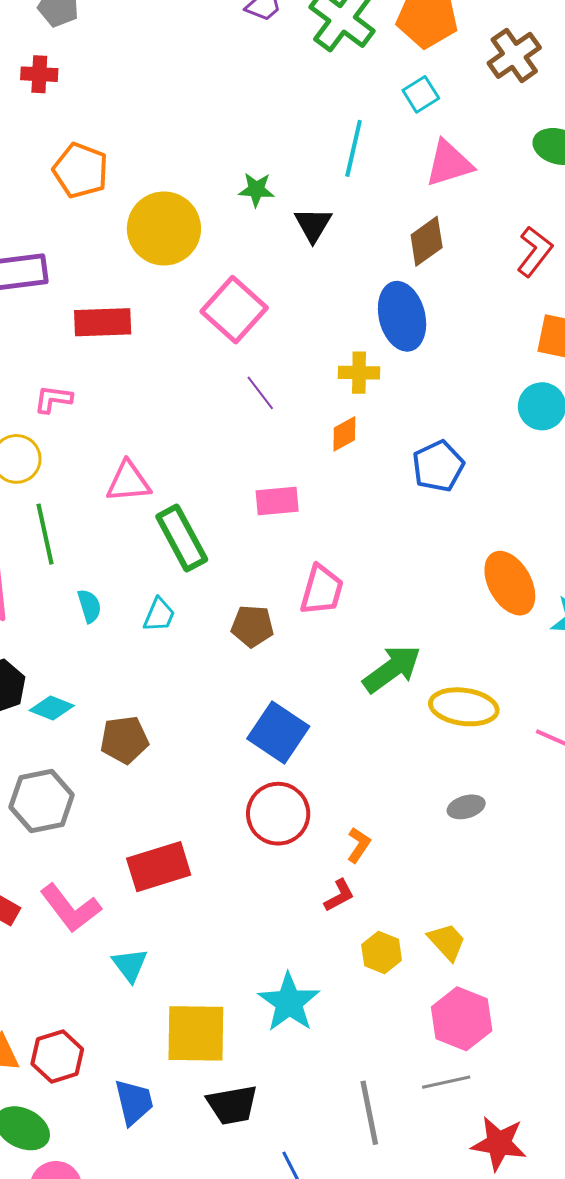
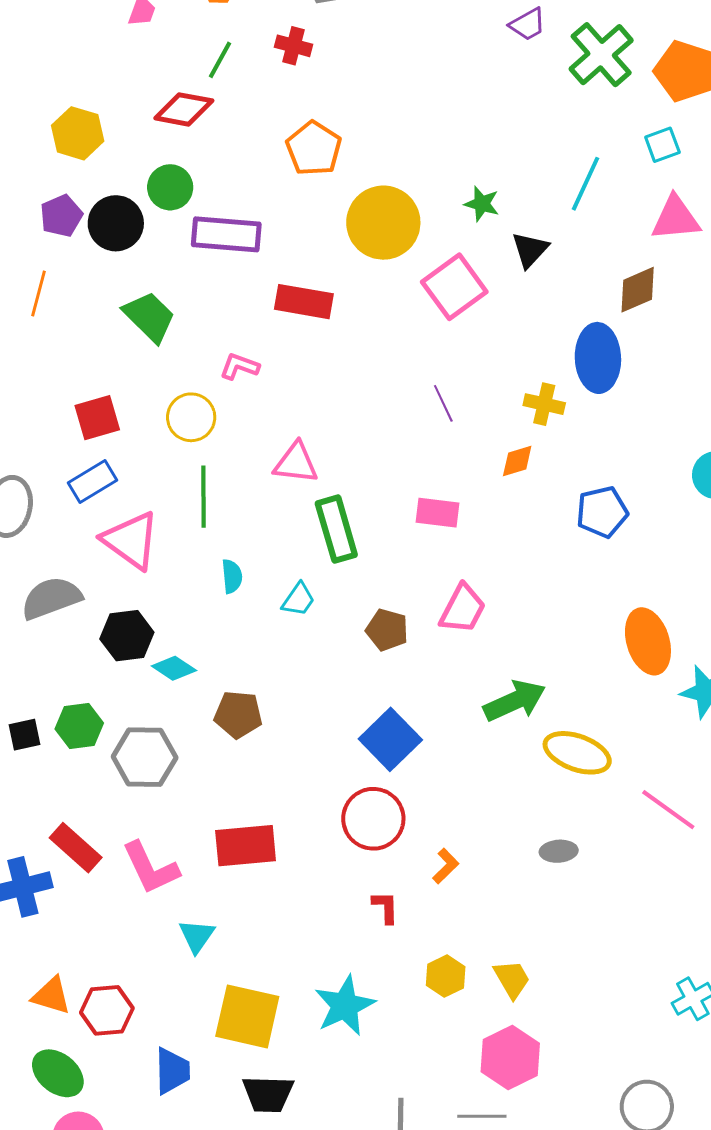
pink square: (234, 310) -> (454, 287), moved
red L-shape: (339, 895) -> (385, 907), moved, turned -75

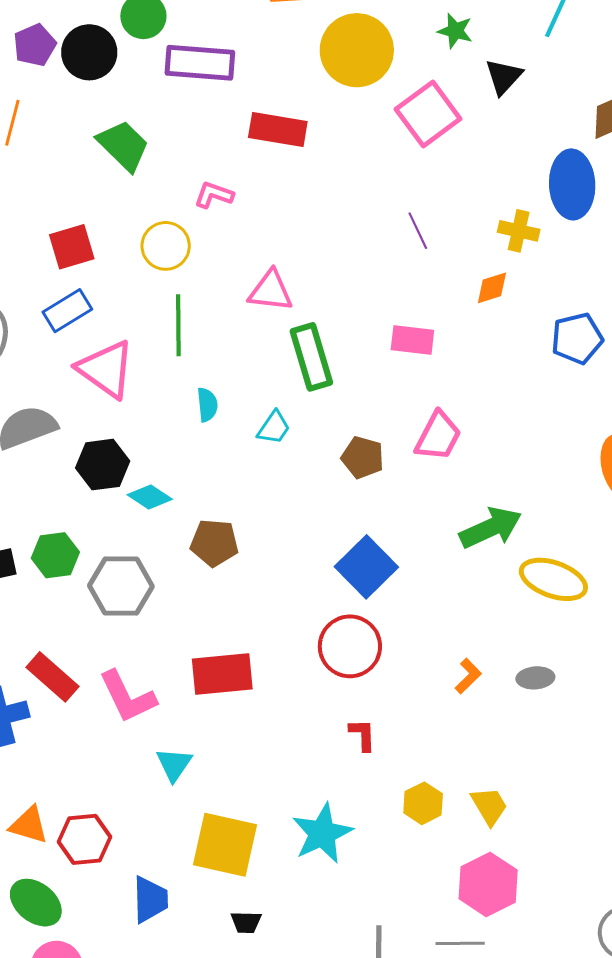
orange L-shape: (446, 866) -> (468, 676), moved
black trapezoid: (268, 1094) -> (246, 922), size x0.6

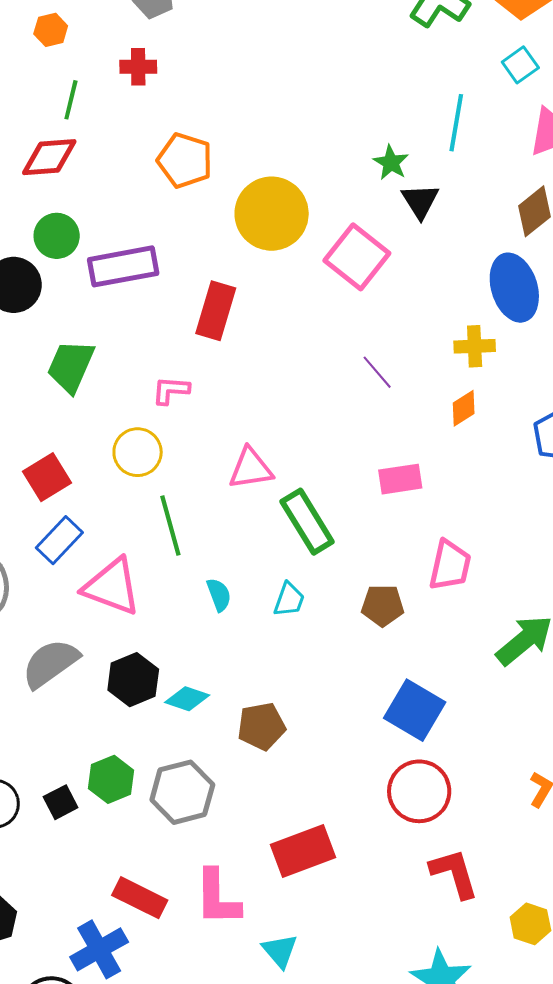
green star: (455, 31) -> (391, 163), moved, turned 30
red rectangle: (278, 130) -> (216, 311), turned -68
green trapezoid: (123, 146) -> (71, 366), turned -96
pink L-shape: (127, 697) -> (217, 898), turned 40
red L-shape: (363, 735) -> (454, 873), size x1.6

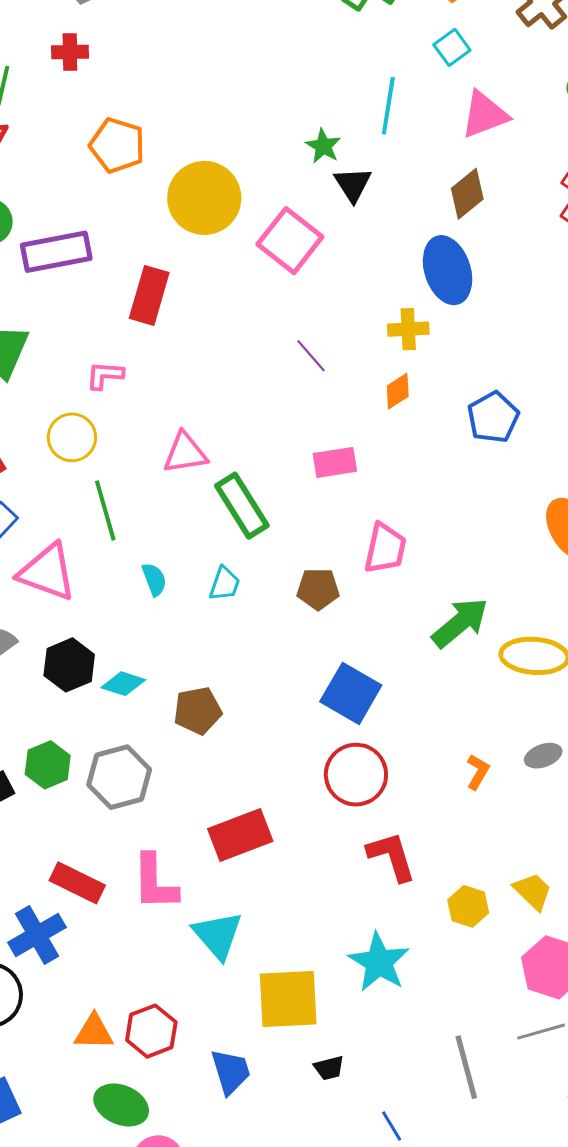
cyan triangle: (280, 951) -> (218, 935), size x1.4

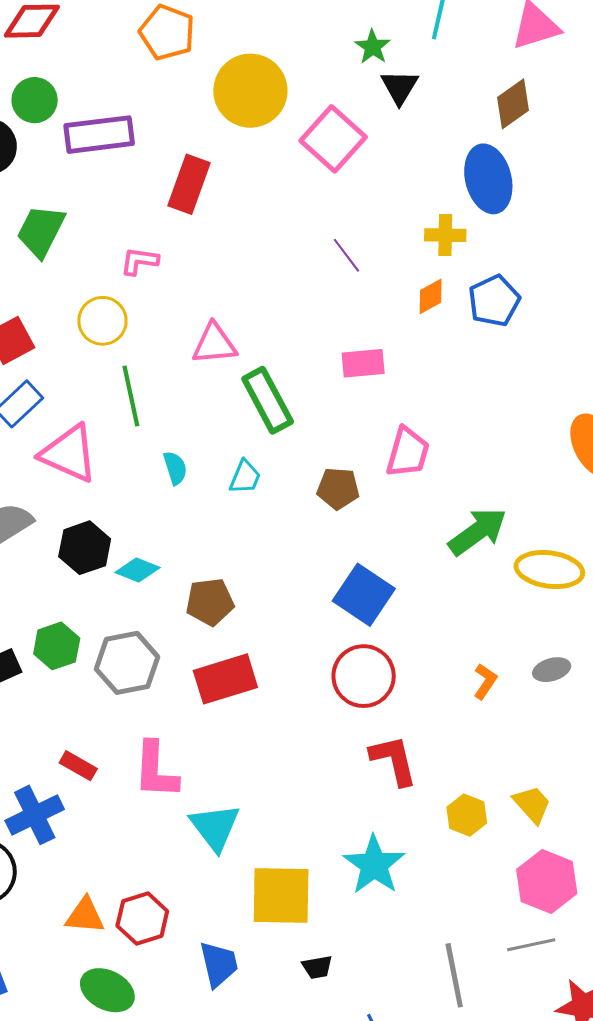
blue pentagon: (493, 417) -> (494, 301), moved
red rectangle: (240, 835) -> (225, 679), moved
red rectangle: (77, 883) -> (78, 766), size x0.7

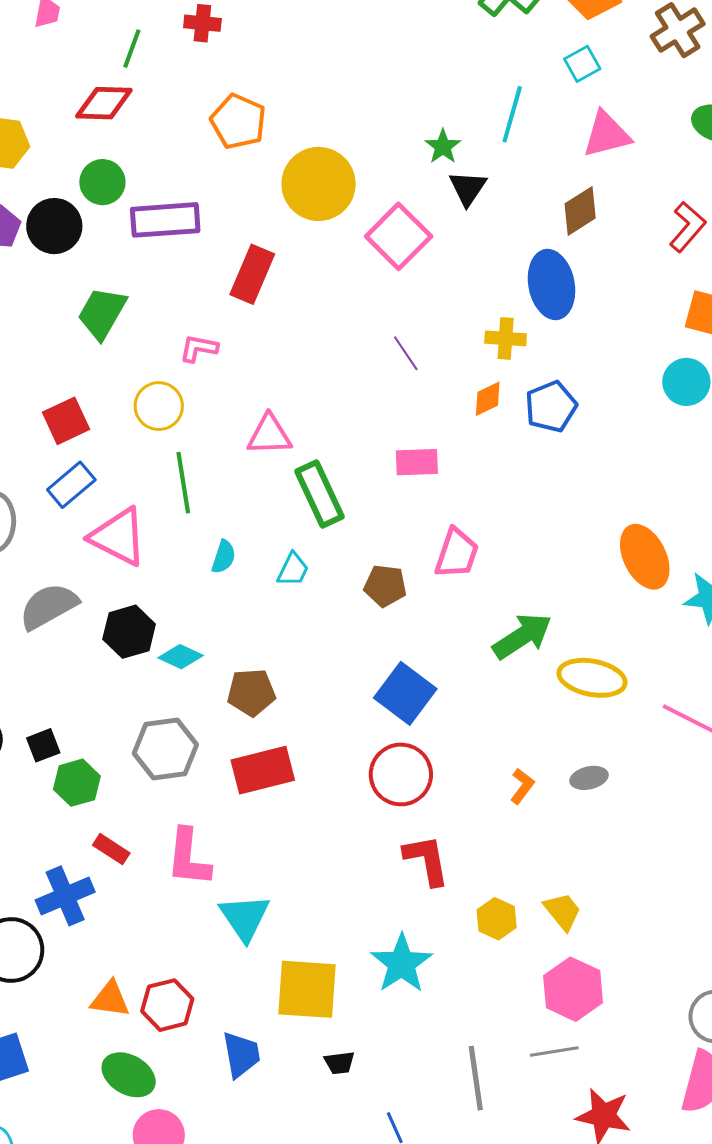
cyan semicircle: (175, 468) -> (224, 557), turned 32
green hexagon: (57, 646) -> (77, 783), moved

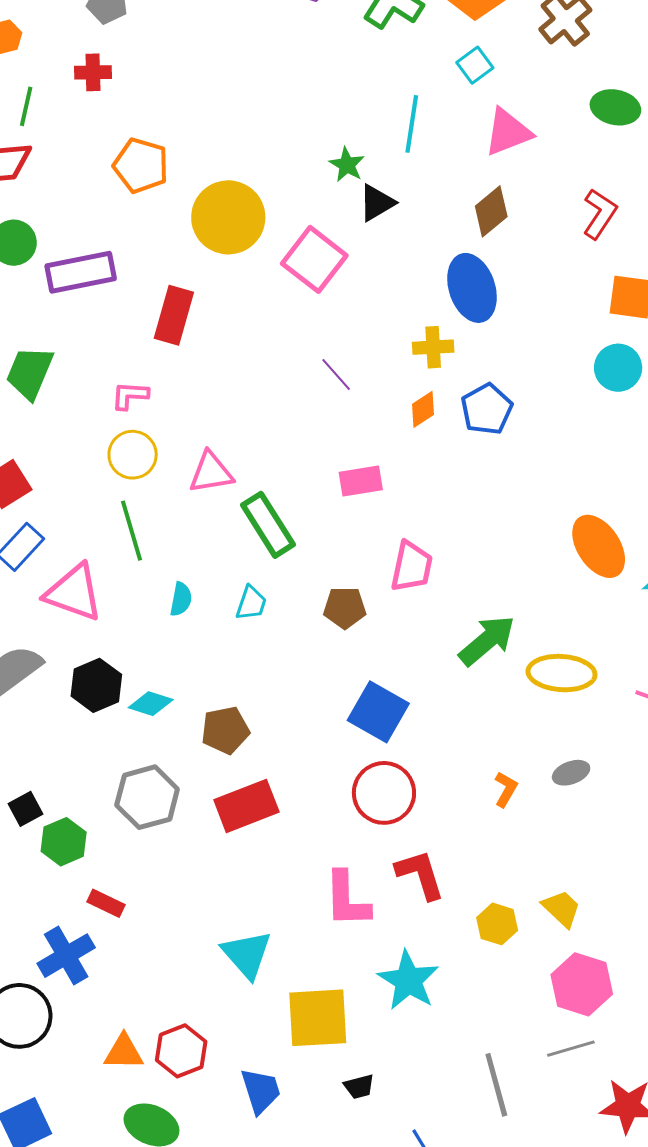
black triangle: (468, 188) -> (377, 203), turned 33
yellow circle: (159, 406) -> (133, 455), moved
pink L-shape: (188, 858) -> (347, 899), moved

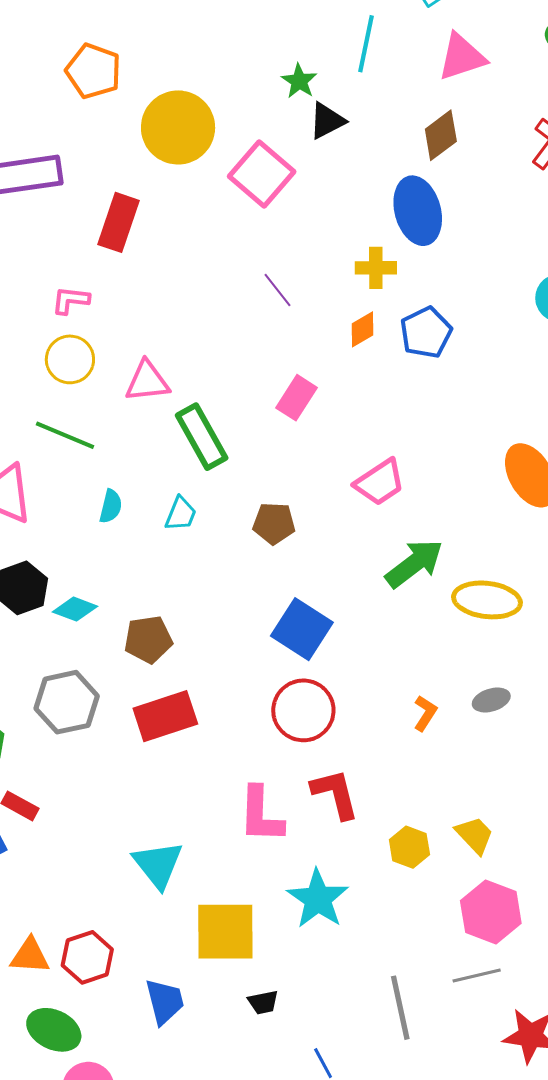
pink rectangle: (361, 481) -> (296, 398), turned -51
green line: (131, 531) -> (65, 435), turned -54
pink trapezoid: (412, 567) -> (380, 482), moved, turned 42

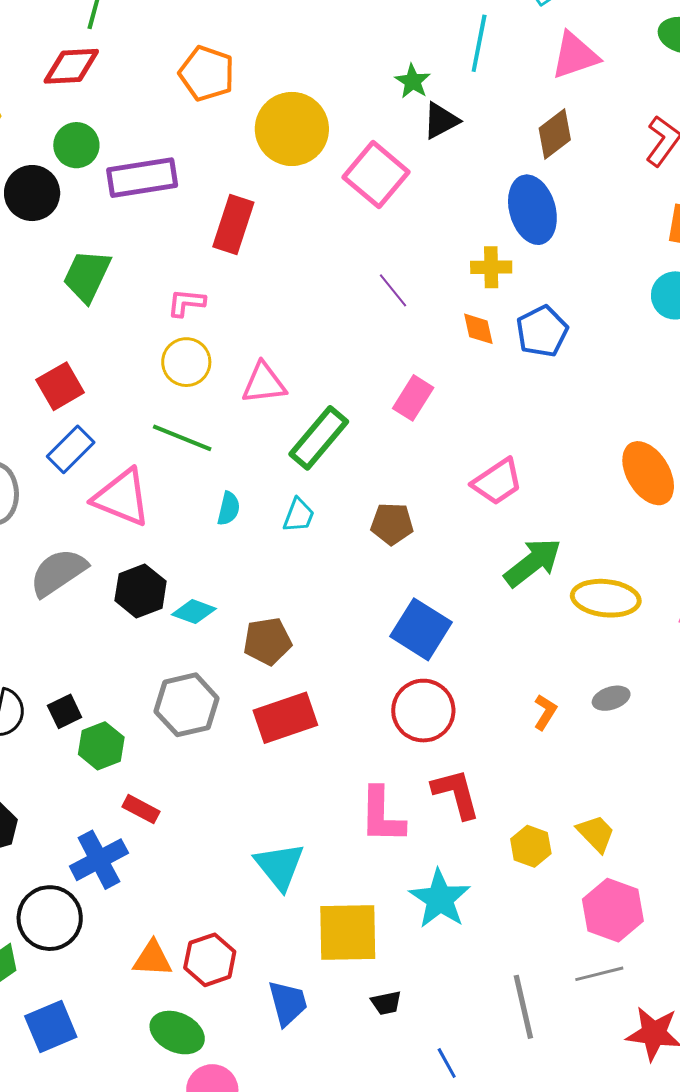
orange diamond: (362, 329) -> (478, 329), turned -72
green rectangle: (202, 437) -> (319, 438), turned 70

